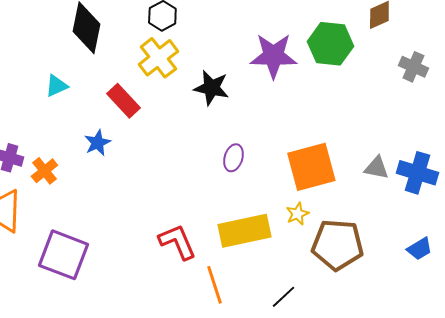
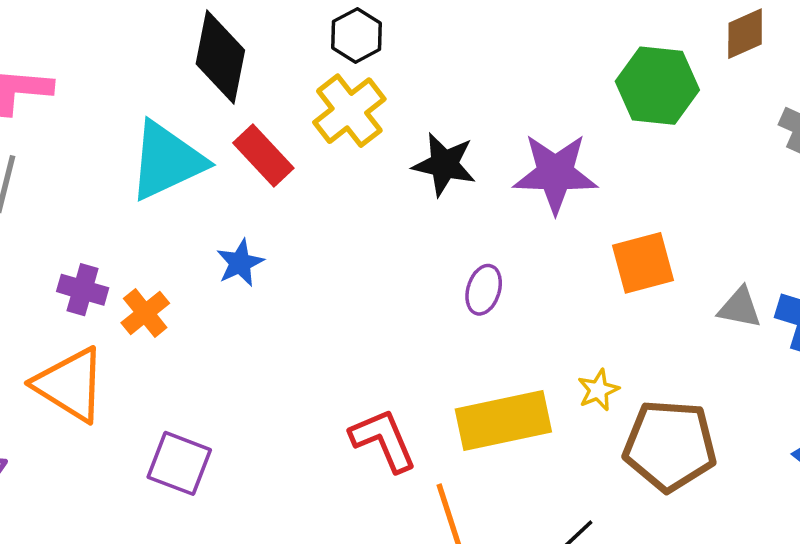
purple star: (273, 56) -> (555, 173), moved
cyan triangle: (56, 86) -> (167, 161), size x2.0
red rectangle: (123, 101) -> (263, 155), moved
orange square: (311, 167) -> (643, 263), moved, size x0.7
purple square: (63, 255) -> (179, 463), size x0.7

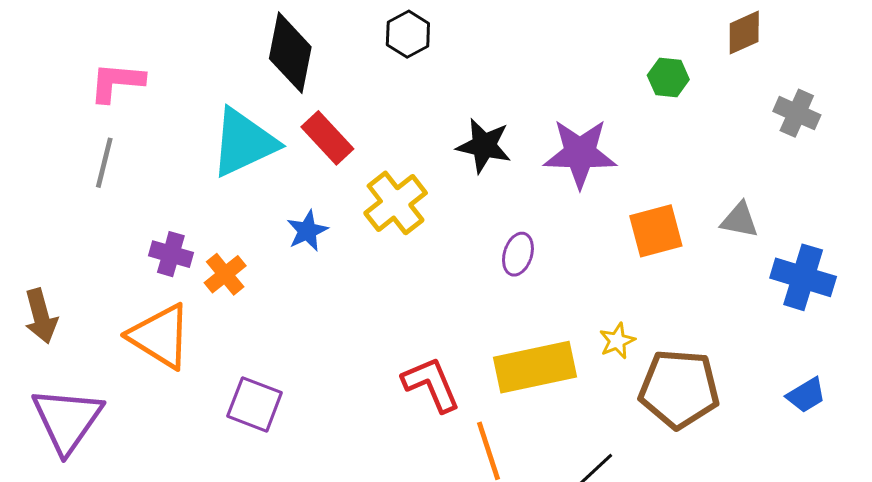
green hexagon: (657, 86) -> (668, 77), size x0.6
yellow cross: (349, 111) -> (396, 203), moved
gray triangle: (740, 308) -> (740, 220), moved

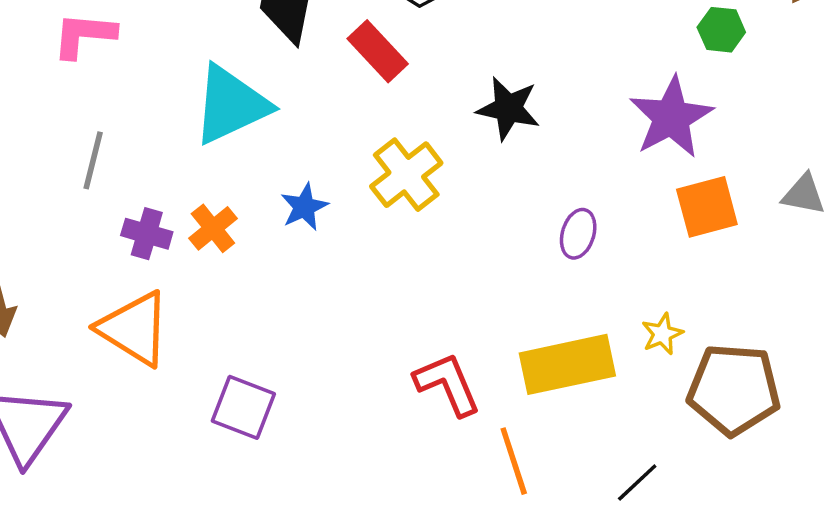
red rectangle: (327, 138) -> (378, 51), moved
purple star: (580, 153) -> (671, 117), moved, turned -30
gray line: (104, 163) -> (93, 160), moved
purple ellipse: (518, 254) -> (578, 234), moved
orange cross: (225, 274) -> (213, 228), moved

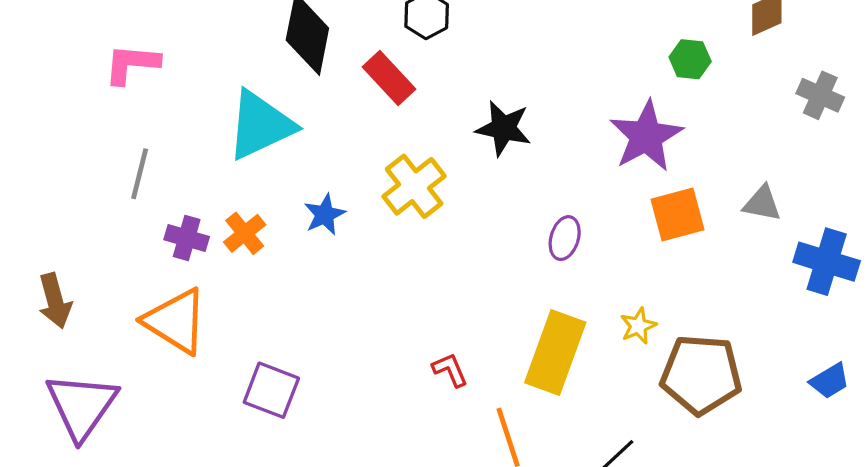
yellow rectangle: (567, 364) -> (555, 353), turned -58
red L-shape: (447, 384) -> (450, 370), size x0.6

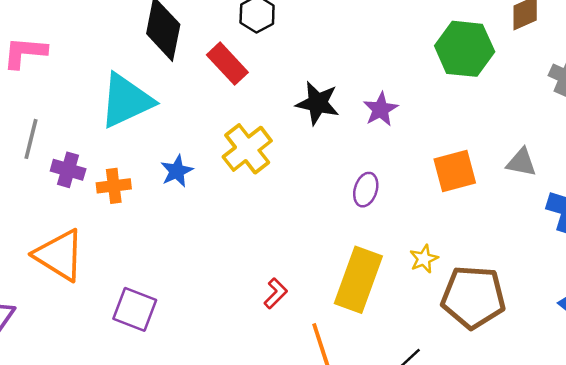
green hexagon: (690, 59) -> (465, 49), size x1.8
purple star: (646, 136) -> (381, 109), moved, size x0.6
orange cross: (245, 233) -> (114, 186), turned 32
purple cross: (187, 238) -> (68, 170), moved
red L-shape: (450, 370) -> (276, 293), turned 68

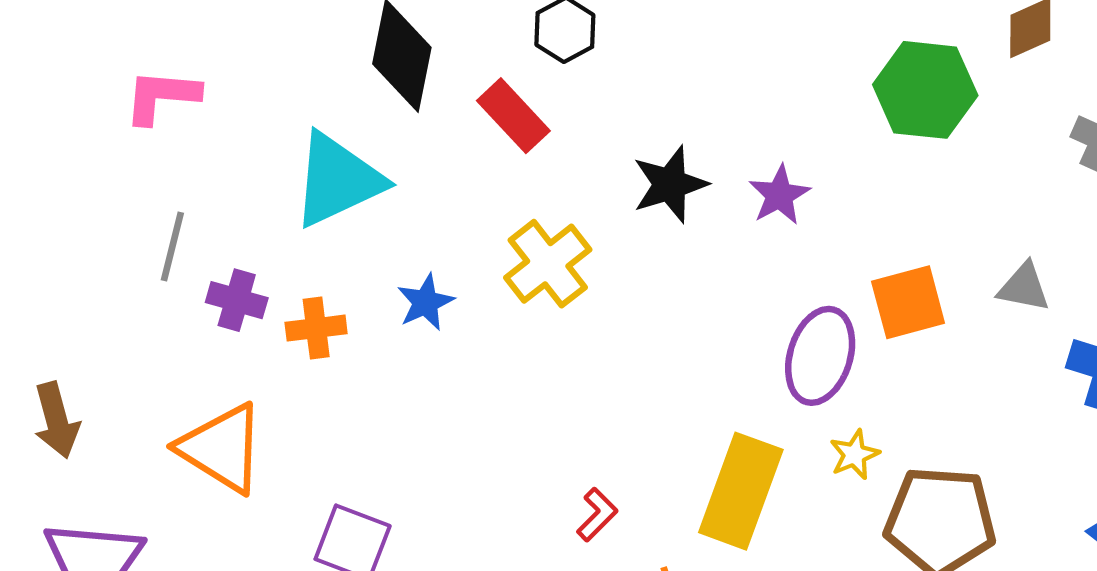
black star: (318, 103) -> (670, 184), turned -30
purple ellipse: (366, 190) -> (820, 356), moved, size x1.6

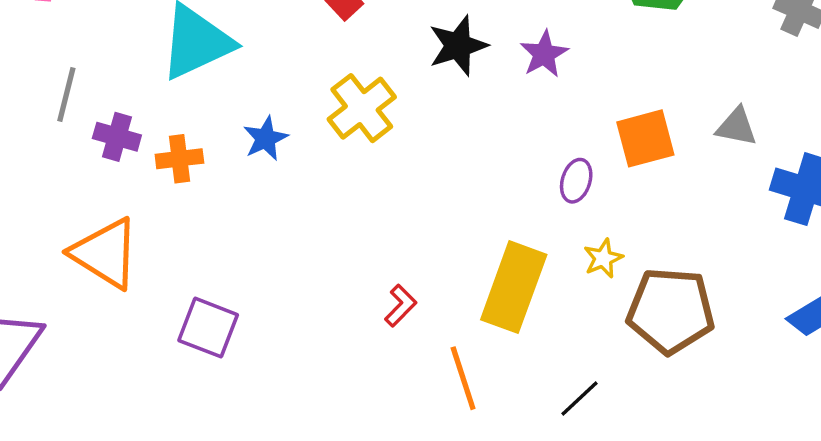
purple ellipse: (820, 356) -> (576, 181), size x0.6

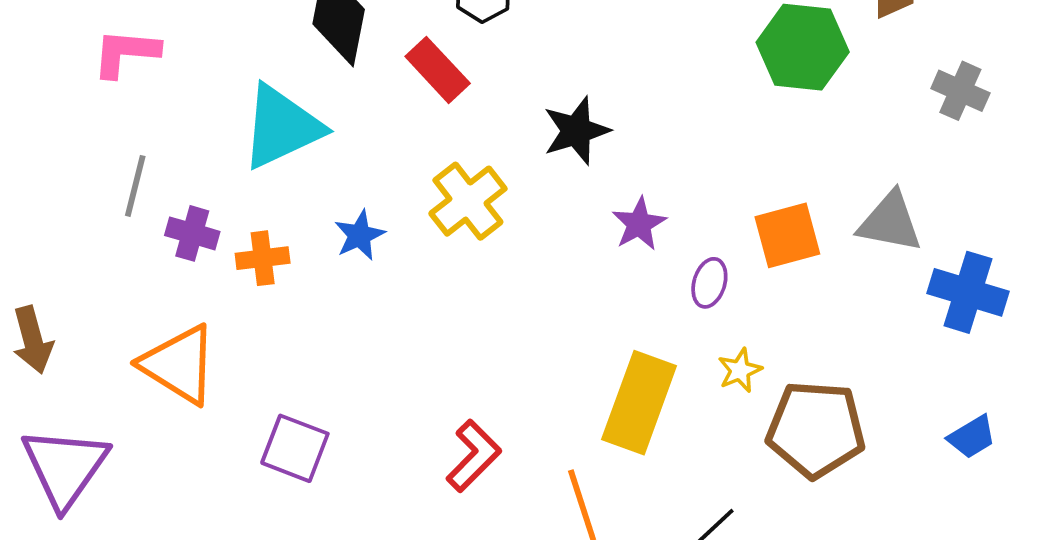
purple star: (544, 54) -> (639, 224), moved
gray triangle: (737, 127) -> (890, 222), size x1.4
red L-shape: (401, 306) -> (474, 456), moved, size x1.5

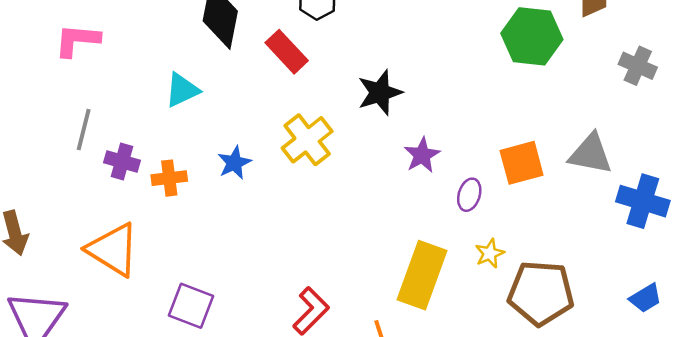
cyan triangle: (282, 127) -> (182, 90), size x0.6

